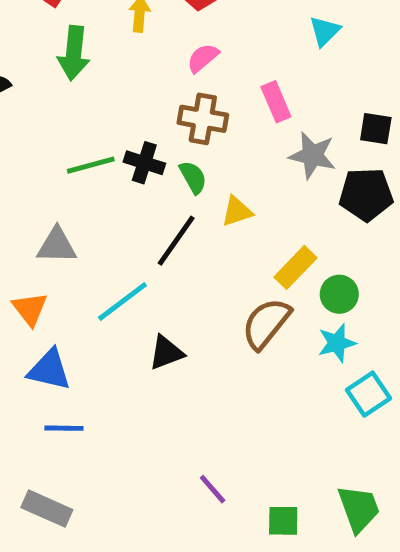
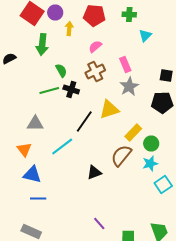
brown cross: (203, 119) -> (95, 72), turned -36
gray star: (312, 155) -> (129, 86), moved, turned 30
green semicircle: (193, 177) -> (61, 70), moved
yellow triangle: (237, 211) -> (109, 110), size x1.5
black triangle: (166, 353) -> (94, 172), moved

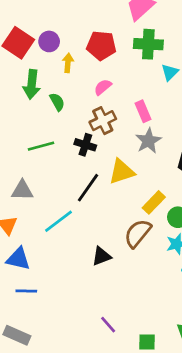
green cross: (129, 14) -> (148, 44), size x1.5
green semicircle: (61, 70) -> (57, 102), moved
black cross: (71, 90) -> (85, 145), moved

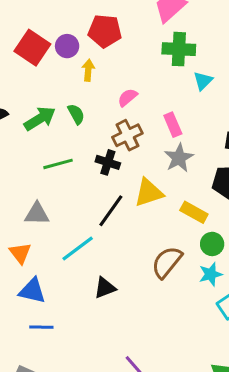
red pentagon: (101, 45) -> (105, 31), moved
green arrow: (32, 84) -> (40, 119), moved, turned -128
yellow rectangle: (154, 202) -> (194, 212), moved, turned 75
black triangle: (101, 256) -> (105, 288), moved

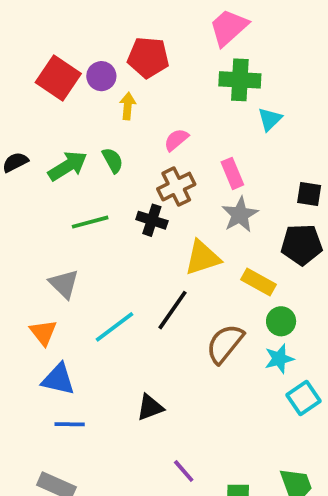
black line: (111, 211) -> (172, 310), moved
gray triangle: (37, 214) -> (64, 284), turned 44
black triangle: (105, 288) -> (150, 407), moved

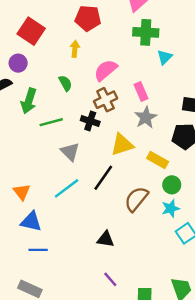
purple circle: (101, 76) -> (18, 63), moved
pink semicircle: (176, 140) -> (106, 70), size x1.5
green arrow: (68, 166) -> (29, 101), moved, turned 140
gray triangle: (64, 284) -> (70, 152), moved
black triangle: (150, 407) -> (106, 239), moved, turned 30

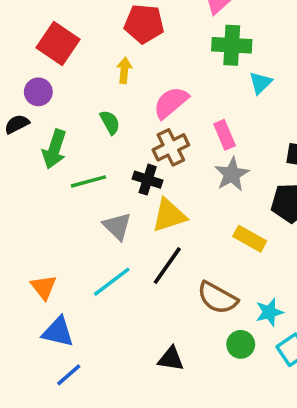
yellow triangle: (122, 145) -> (169, 215), moved
green circle: (172, 185) -> (241, 344), moved
brown semicircle: (136, 199) -> (217, 298), turned -100
blue line: (38, 250) -> (69, 375), turned -42

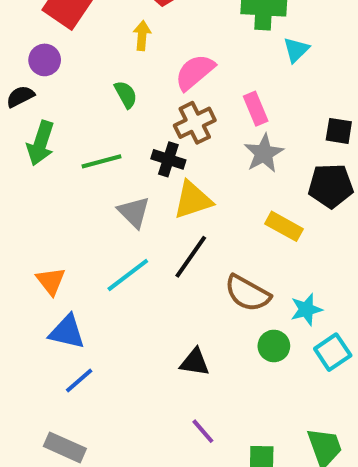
green arrow: (54, 149) -> (41, 143), moved

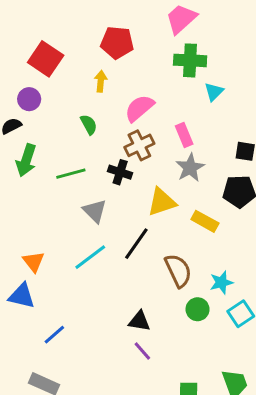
yellow triangle: (193, 200) -> (162, 202), moved
brown semicircle: (248, 293) -> (178, 271), turned -144
blue triangle: (67, 332) -> (22, 296), moved
purple line: (203, 431) -> (142, 351), moved

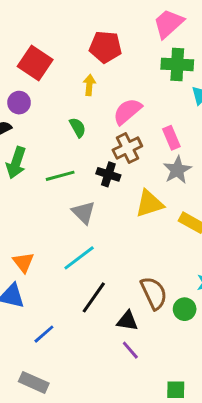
black line: (136, 244) -> (94, 297), moved
brown semicircle: (178, 271) -> (154, 293), moved

